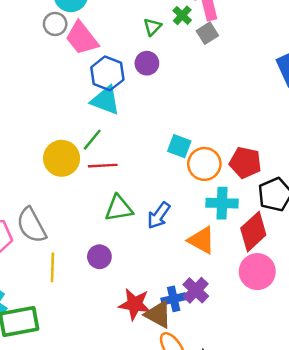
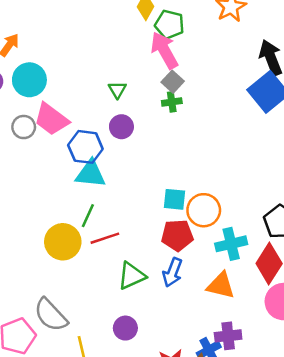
green cross: (182, 15) -> (172, 102), moved, turned -36
gray circle: (55, 24) -> (24, 127), moved
red pentagon: (245, 163) -> (177, 235), moved
purple cross: (196, 290) -> (228, 336), turned -35

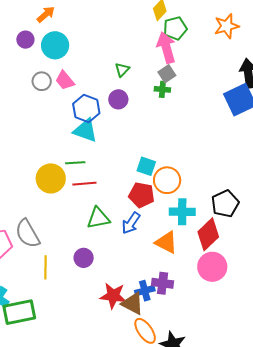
green pentagon: (169, 24) -> (175, 28), turned 30
pink trapezoid: (51, 119) -> (65, 80), size x0.7
green line: (88, 216) -> (75, 163), turned 48

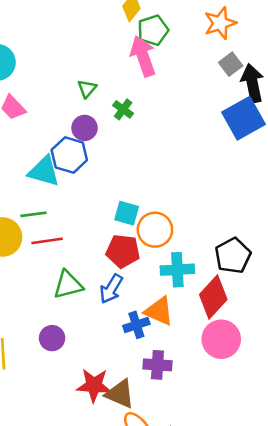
gray square: (167, 74) -> (231, 64), moved
green cross: (162, 89) -> (123, 109), moved, turned 35
blue hexagon: (86, 108) -> (69, 155), moved
blue cross: (145, 291) -> (136, 325), moved

